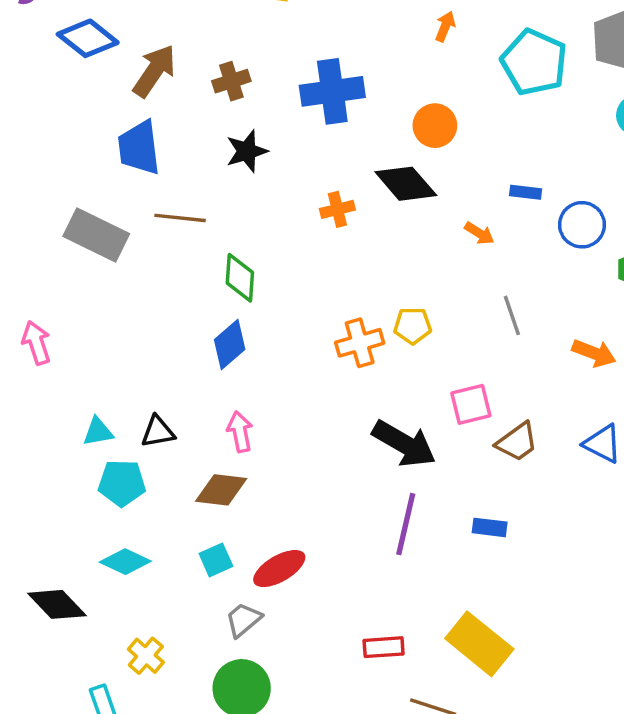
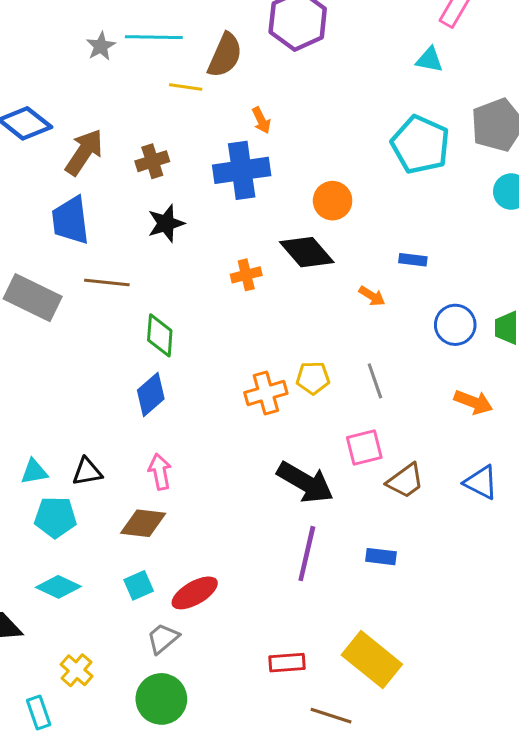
orange arrow: (445, 26) -> (261, 120), moved, turned 132
blue circle: (582, 225) -> (455, 325), moved
gray line: (512, 315) -> (375, 381), moved

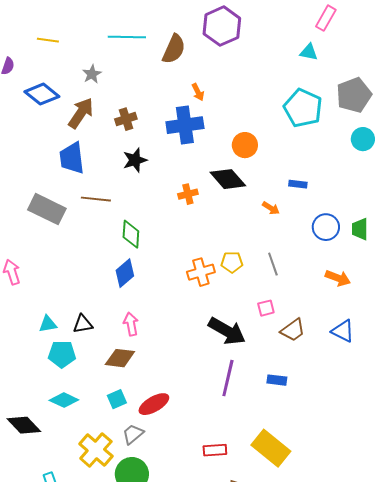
gray star: (101, 46) -> (92, 74), moved
yellow line: (186, 87) -> (48, 40), moved
pink square: (364, 448) -> (266, 308), size x0.7
yellow cross: (77, 670) -> (96, 450), moved, size x1.6

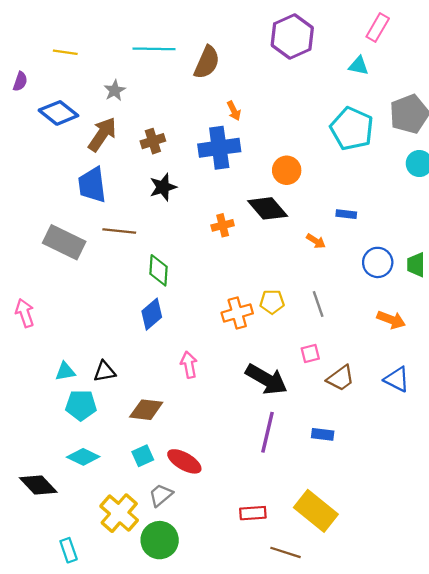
purple hexagon: (222, 26) -> (292, 36), moved
pink arrow: (131, 324) -> (189, 365), moved
red ellipse: (154, 404) -> (184, 461), turned 60

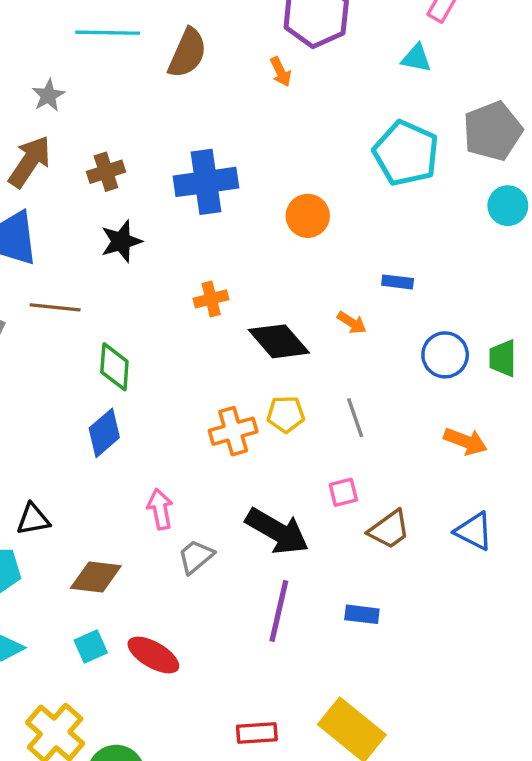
orange arrow: (234, 111) -> (281, 72), moved
black diamond: (268, 208) -> (279, 341), moved
gray trapezoid: (161, 495) -> (196, 557), moved

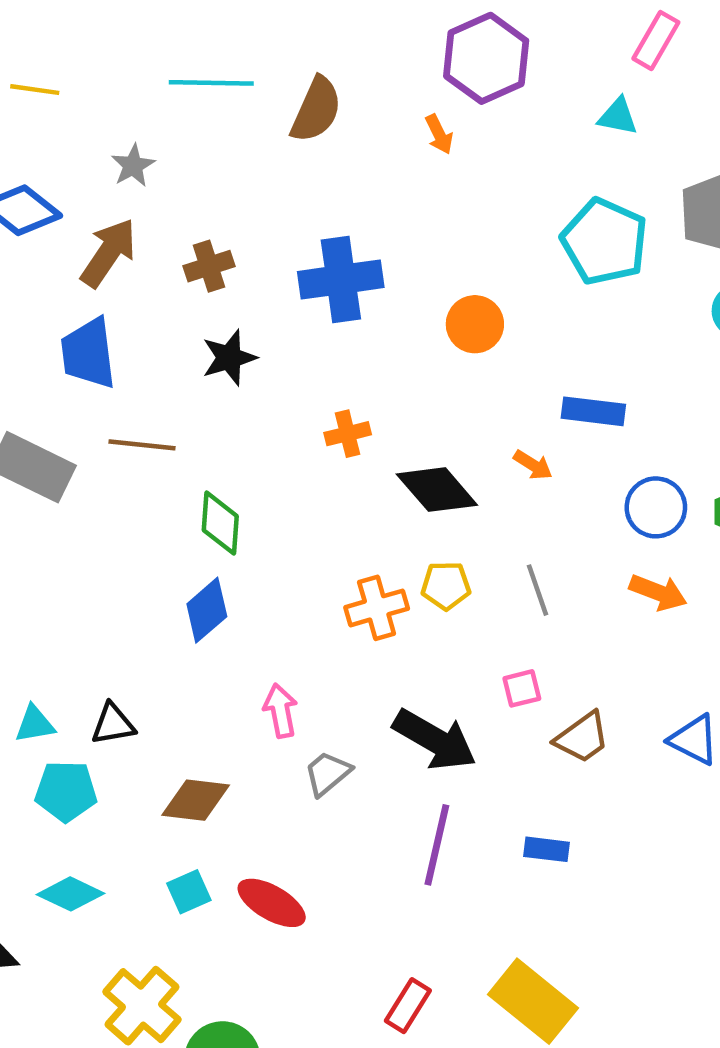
blue rectangle: (398, 282) -> (593, 411), size x1.5
orange arrow: (465, 441) -> (658, 592), moved
red rectangle: (257, 733) -> (408, 1006), turned -54

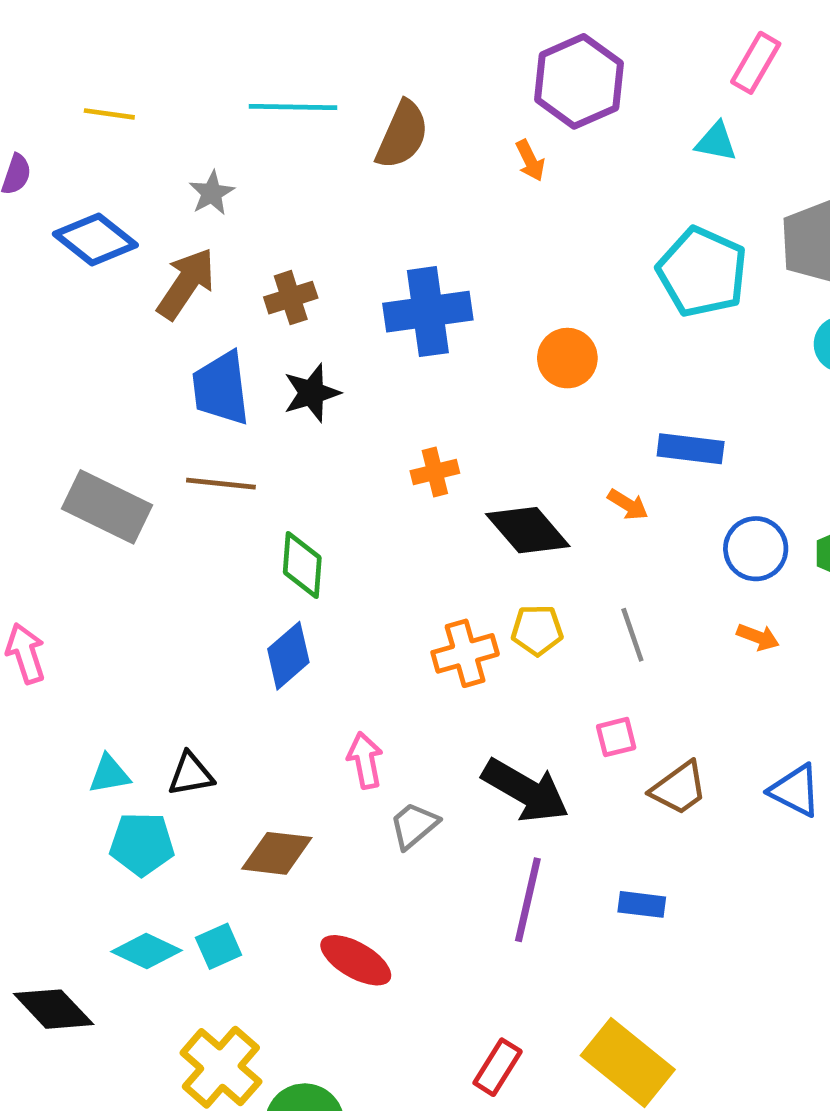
blue trapezoid: (88, 353) -> (221, 388), moved
orange arrow: (658, 592) -> (758, 637), size x0.7
cyan square: (189, 892) -> (219, 946), moved

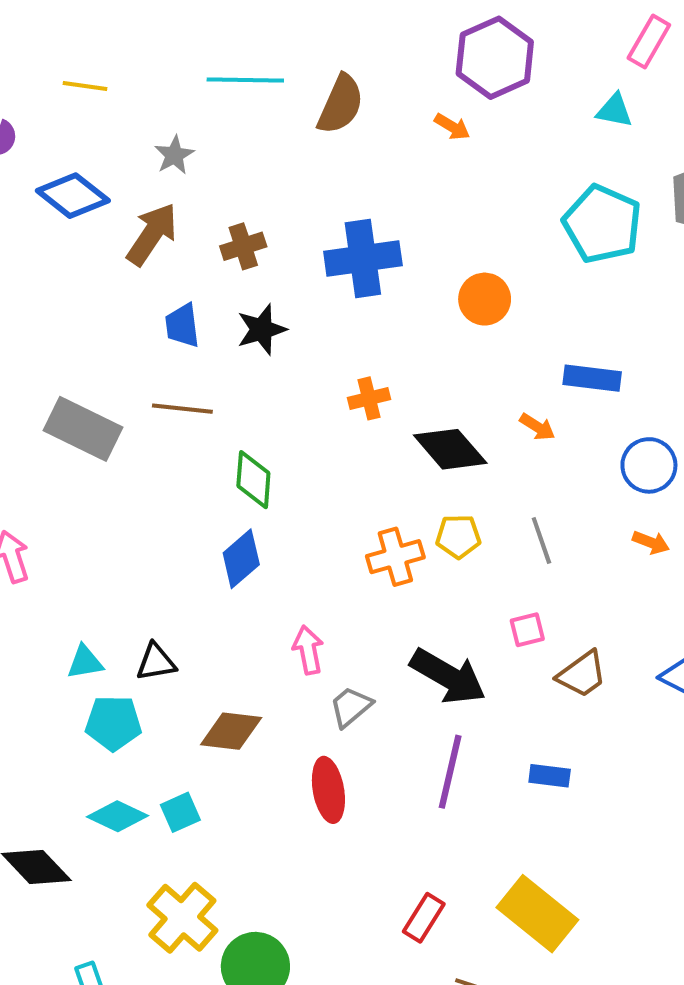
orange arrow: (530, 160) -> (452, 127), turned -33
blue trapezoid: (221, 388) -> (182, 325), size x0.7
red ellipse: (356, 960) -> (328, 790), moved, turned 50

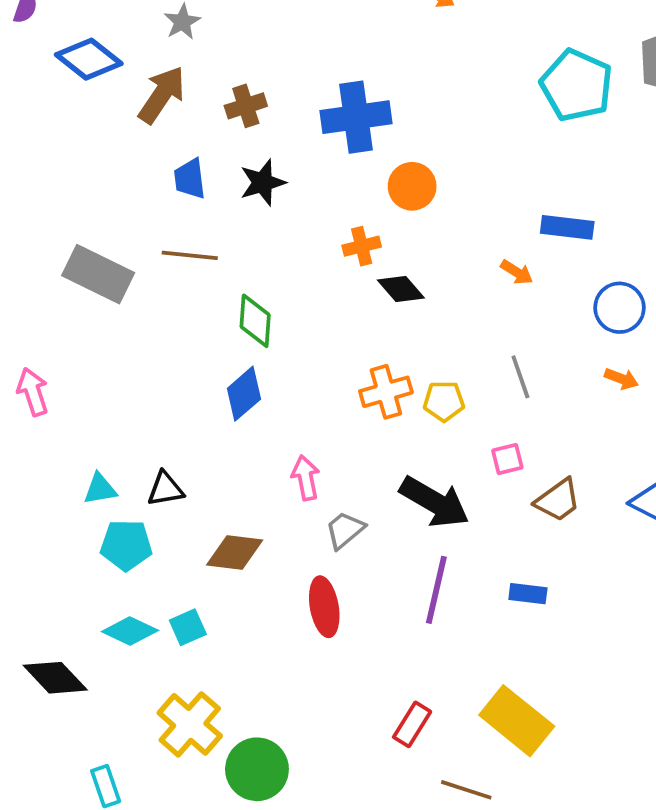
orange circle: (485, 299) -> (412, 186), moved
black diamond: (450, 449) -> (401, 289), moved, size x0.7
yellow pentagon: (458, 536) -> (444, 401), moved

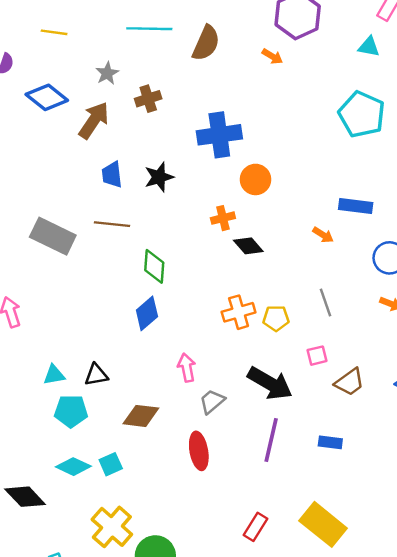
brown cross: (246, 106) -> (148, 99), moved

